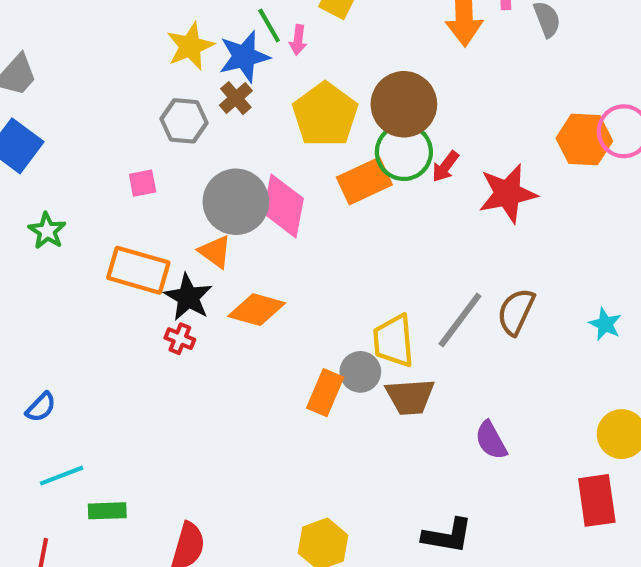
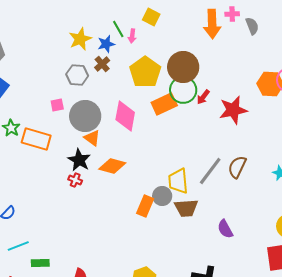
blue star: (244, 57) -> (106, 44), size x0.7
gray circle: (236, 202) -> (85, 116), moved
orange rectangle: (138, 270) -> (36, 139), moved

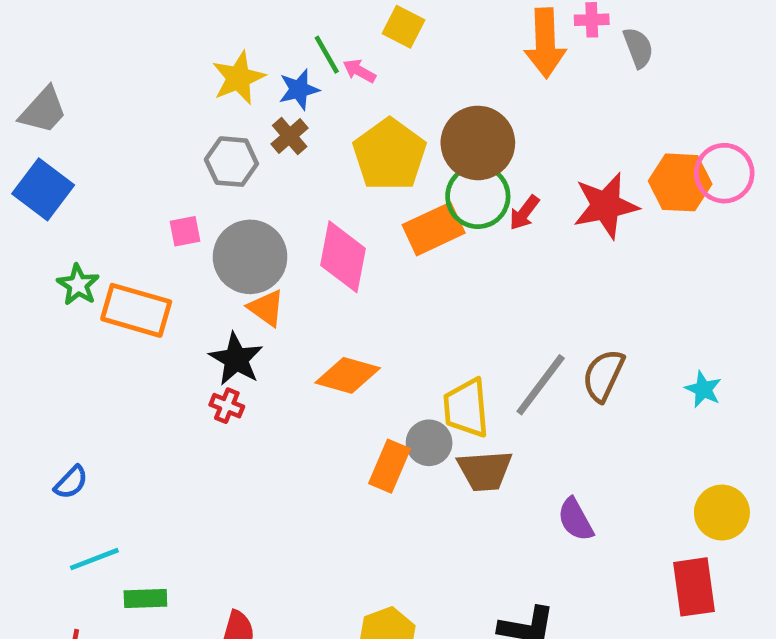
pink arrow: (132, 36) -> (359, 71), turned 112
red star: (233, 110) -> (606, 206), moved
orange diamond: (112, 166) -> (348, 375), moved

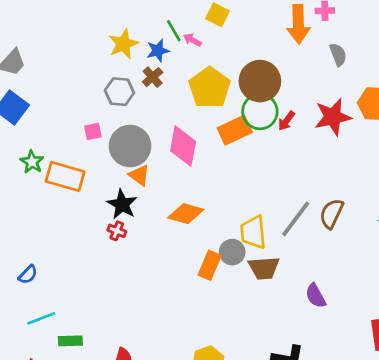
gray semicircle: (638, 48) -> (338, 55), moved

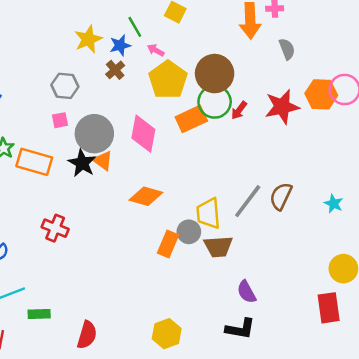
pink arrow: (192, 40) -> (156, 50), moved
gray hexagon: (119, 92) -> (65, 86), moved
black star: (122, 204) -> (82, 163), moved
red cross: (117, 231) -> (55, 228), moved, size x1.5
purple semicircle: (316, 296) -> (246, 292), moved

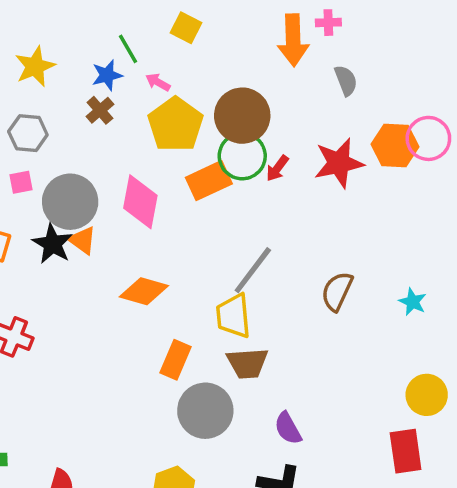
yellow star: (88, 39) -> (35, 66), moved
gray line: (248, 201) -> (253, 270), moved
gray circle: (189, 232) -> (205, 411), moved, size x1.6

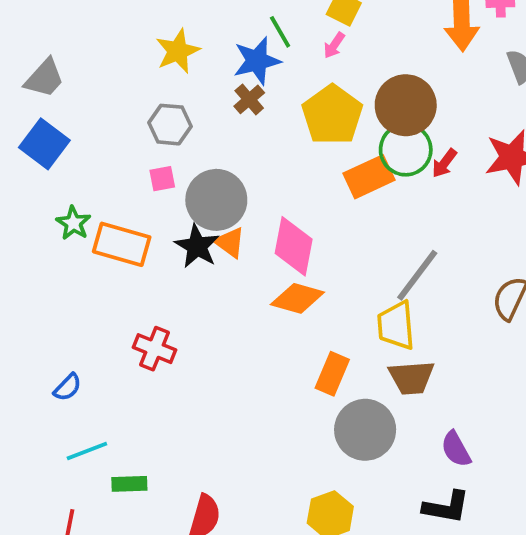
blue star: (107, 75) -> (257, 61), size x1.4
pink arrow: (158, 82) -> (334, 45), moved, turned -85
pink diamond: (140, 202) -> (294, 246), moved

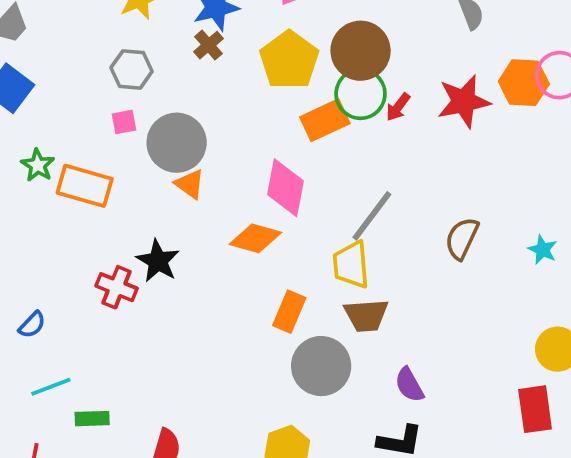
black star: (197, 246) -> (158, 261), moved
pink diamond: (294, 246) -> (285, 188), moved

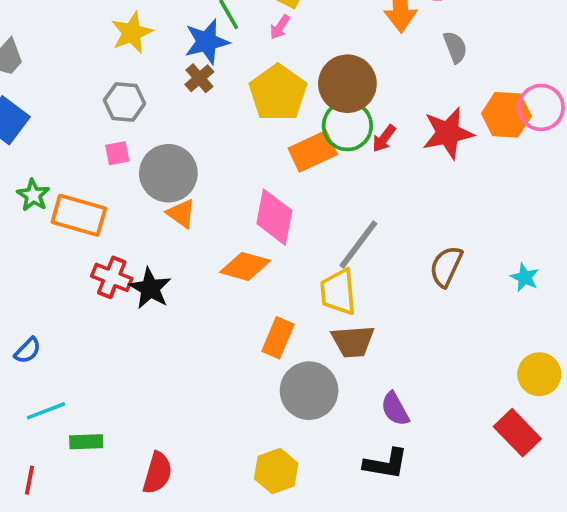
red cross: (117, 287) -> (112, 277), moved
red rectangle: (535, 409) -> (517, 433), turned -36

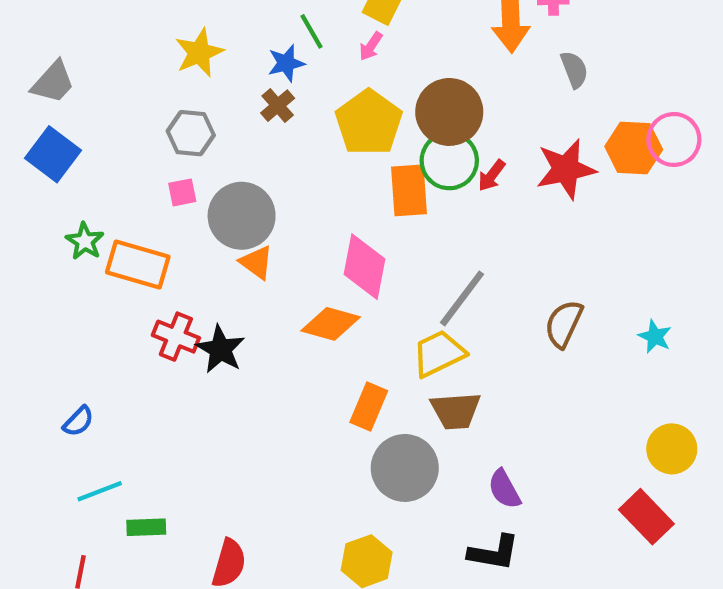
blue star: (207, 42) -> (286, 63), size x0.7
orange rectangle: (313, 151) -> (409, 190), turned -69
yellow trapezoid: (338, 292) -> (439, 354), turned 69

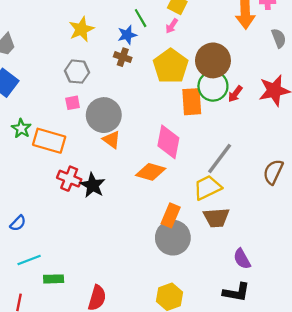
brown cross: (278, 106) -> (123, 57), turned -30
gray circle: (405, 468) -> (173, 238), moved

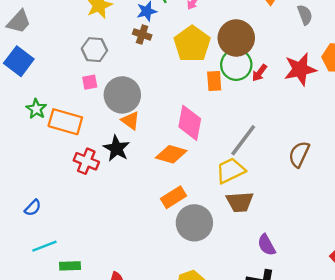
orange rectangle: (192, 102) -> (214, 81), size x0.7
black star: (93, 185) -> (117, 148), moved
orange rectangle: (171, 215) -> (173, 197), moved, turned 35

